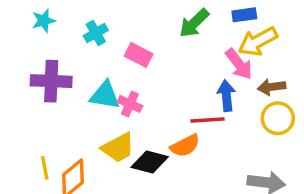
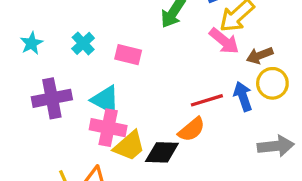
cyan triangle: (105, 95) -> (105, 100), turned 32
blue arrow: (226, 96) -> (243, 96), moved
pink cross: (130, 104) -> (108, 128), moved, size x1.5

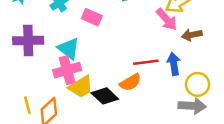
yellow circle: (272, 83) -> (198, 84), moved
pink cross: (108, 128) -> (67, 70), turned -36
black diamond: (162, 152) -> (105, 96), turned 32

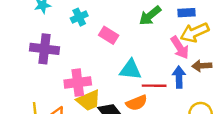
cyan triangle: (69, 49) -> (131, 70), moved, turned -40
blue arrow: (174, 64) -> (179, 77), moved

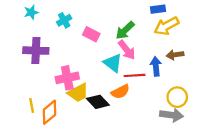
green arrow: (150, 16) -> (125, 30), moved
pink arrow: (180, 47) -> (127, 50), moved
cyan triangle: (131, 70) -> (113, 63), turned 36

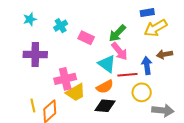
orange semicircle: (120, 92) -> (105, 87), moved
yellow circle: (177, 97) -> (142, 92), moved
black diamond: (98, 102) -> (105, 106), moved, turned -40

